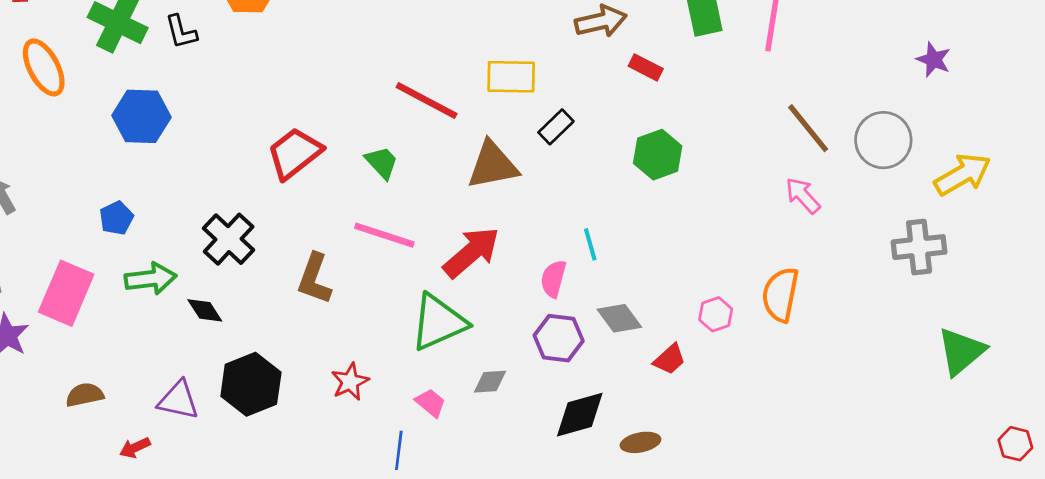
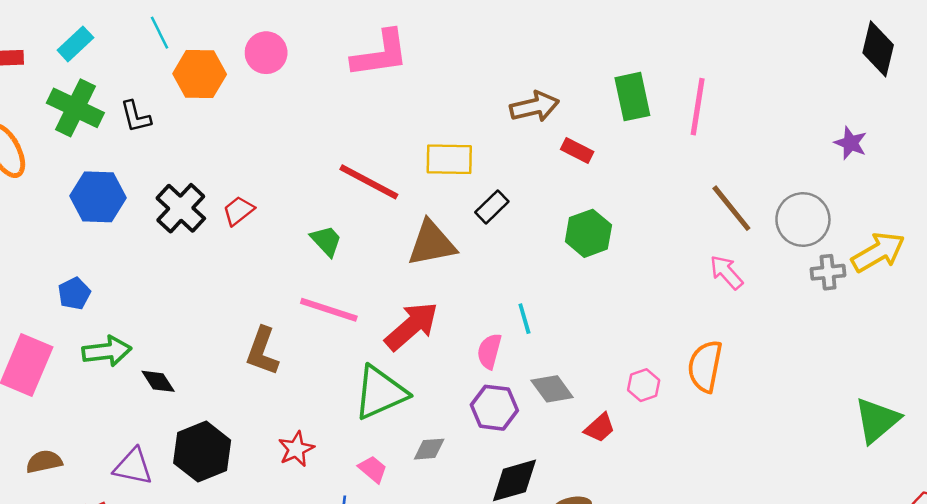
red trapezoid: (295, 153) -> (238, 211), moved, size x0.6
black cross: (229, 239) -> (181, 208), moved
gray cross: (919, 247) -> (828, 272), moved, size x0.7

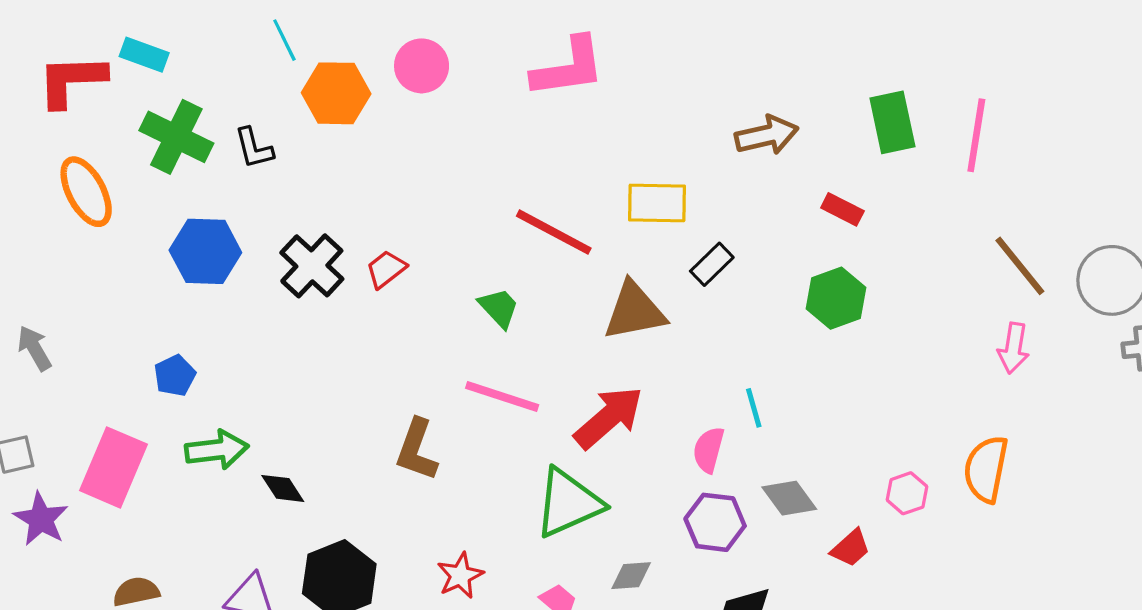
cyan rectangle: (75, 44) -> (144, 55), moved, turned 63
red rectangle: (577, 151) -> (842, 209), moved
pink arrow: (726, 272) -> (1013, 348), turned -129

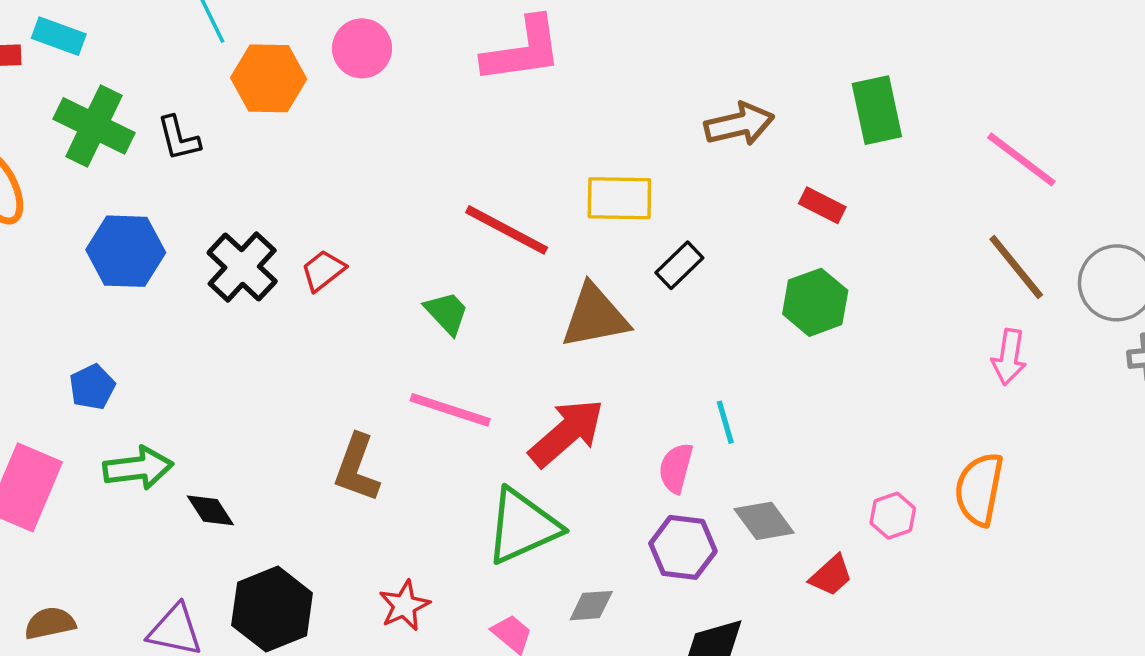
pink line: (976, 135) -> (1021, 159), moved, turned -62

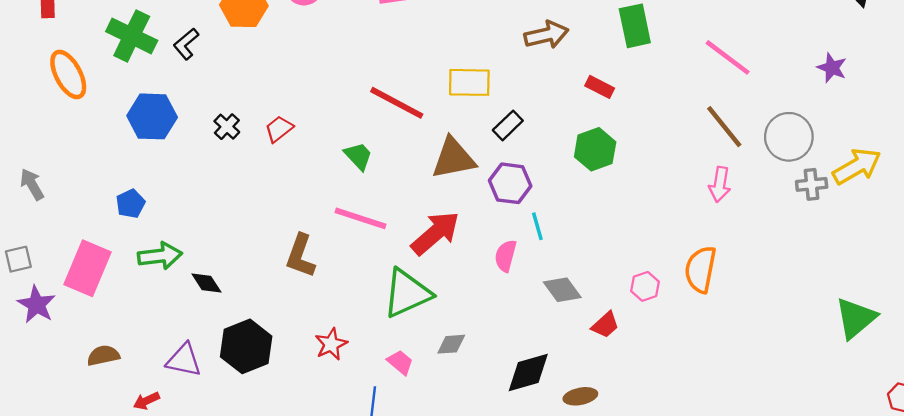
black L-shape: (179, 138) -> (186, 44), turned 64
black cross: (242, 267) -> (227, 127), size x0.6
purple hexagon: (683, 547) -> (510, 183), moved

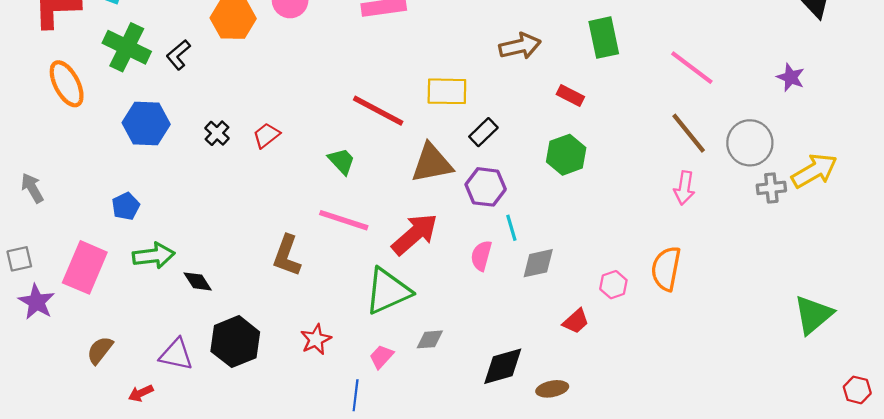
gray diamond: (562, 290) -> (538, 263), moved, turned -66
brown semicircle: (103, 355) -> (100, 350), turned -40
pink trapezoid: (400, 362) -> (381, 357), turned -88

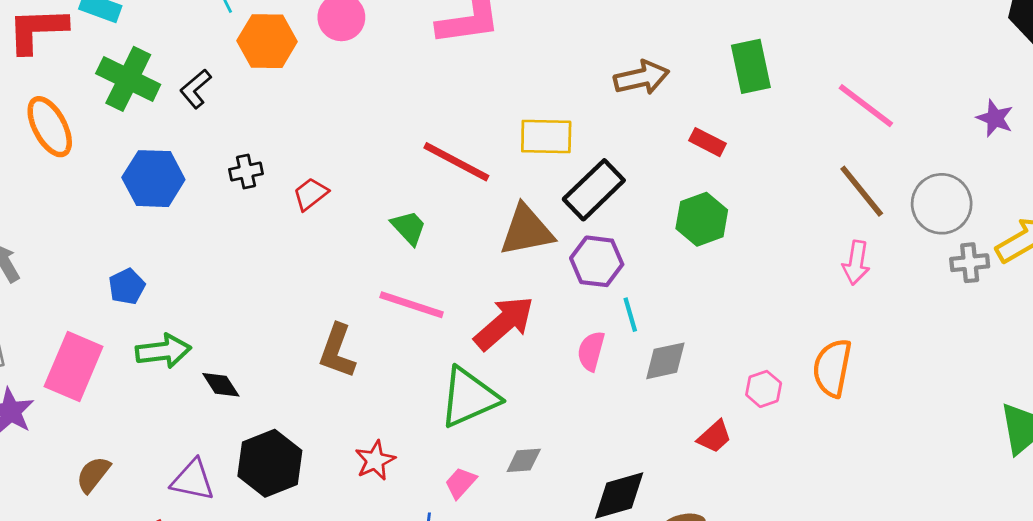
black rectangle: (483, 132) -> (594, 190), size x1.6
black cross: (217, 133) -> (246, 172), moved, turned 35

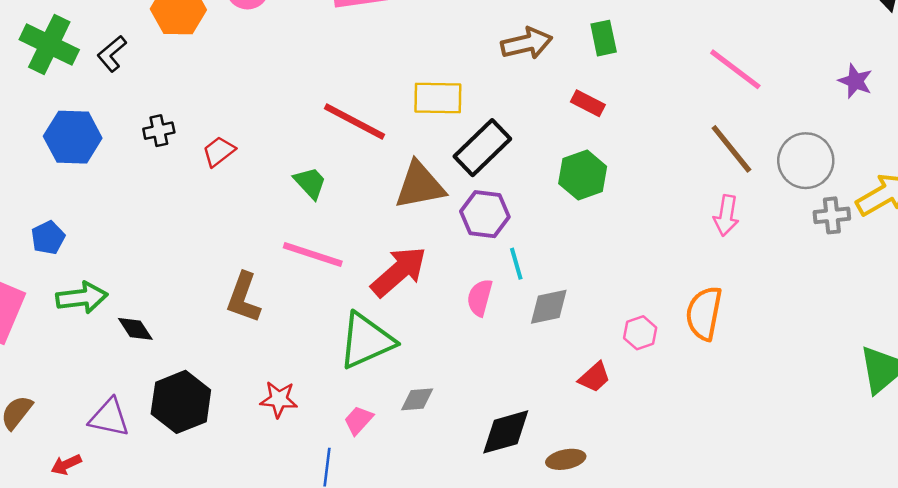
green rectangle: (751, 66) -> (604, 38), moved, size x0.7
red star: (375, 460) -> (279, 399), turned 30

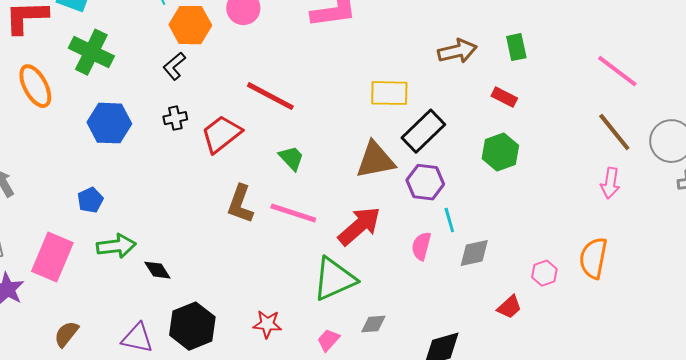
black L-shape: (112, 54) -> (174, 66), moved
red line: (354, 122) -> (270, 96), moved
red trapezoid: (219, 152) -> (221, 134), size x1.6
brown L-shape: (244, 298) -> (240, 204), moved

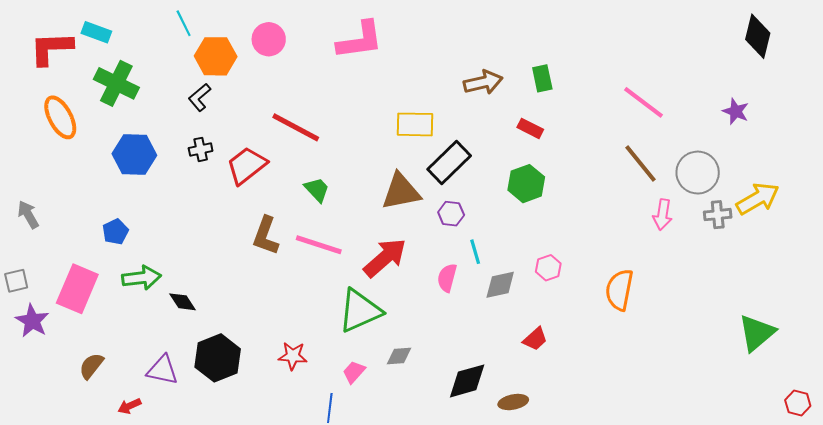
purple hexagon: (425, 182) -> (451, 214), size x0.7
pink arrow: (610, 183) -> (663, 215), moved
pink hexagon: (544, 273) -> (548, 268), moved

